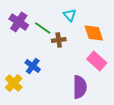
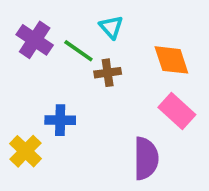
cyan triangle: (70, 15) -> (111, 27), moved
blue cross: (33, 66) -> (60, 120), turned -35

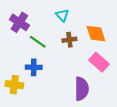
green line: (78, 51) -> (38, 42), moved
brown cross: (108, 73) -> (69, 40), moved
yellow cross: (26, 151) -> (14, 85), turned -36

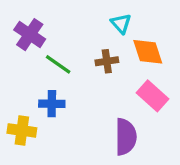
cyan triangle: (62, 15) -> (121, 23), moved

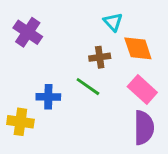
green line: (58, 64) -> (88, 87), moved
purple semicircle: (126, 137) -> (144, 128), moved

